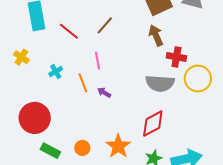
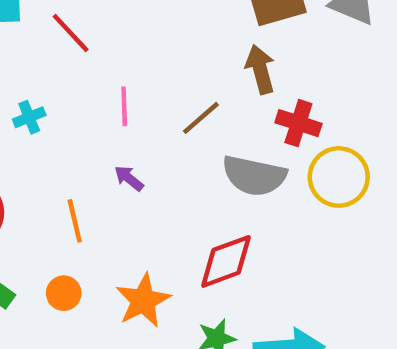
brown line: (105, 25) -> (201, 118), moved
orange line: (83, 83) -> (75, 221), moved

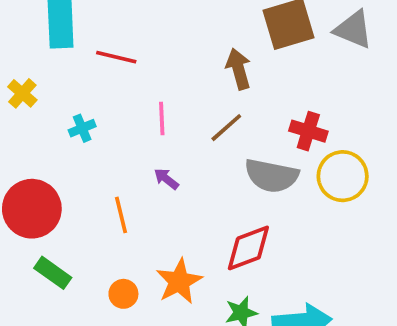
red line: (71, 33) -> (116, 57), turned -33
brown arrow: (260, 69) -> (239, 69), moved
orange circle: (64, 293) -> (123, 294), moved

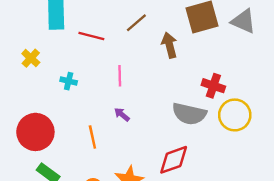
cyan cross: (82, 128) -> (69, 81), turned 35
brown line: (226, 128) -> (136, 23), moved

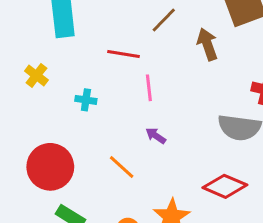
red line: (91, 36) -> (124, 54), moved
orange line: (92, 137) -> (122, 167), turned -30
red diamond: (174, 160) -> (225, 186), turned 48

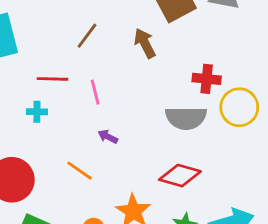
brown line: (164, 20) -> (87, 36), moved
red line: (124, 54) -> (52, 79), moved

